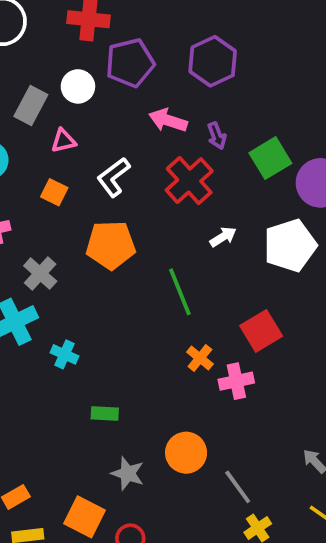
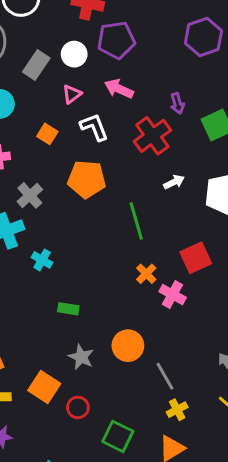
purple hexagon: (213, 61) -> (203, 37), moved
pink arrow: (168, 120) -> (119, 89), moved
pink triangle: (63, 141) -> (72, 94), moved, turned -30
white L-shape: (113, 177) -> (94, 127), turned 100
pink cross: (236, 381) -> (173, 295), turned 35

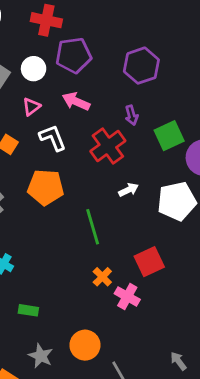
purple hexagon: (203, 37) -> (141, 66), moved

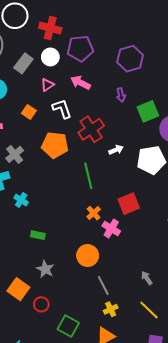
red cross: (46, 20) -> (50, 28), moved
red cross: (108, 146) -> (91, 129), moved
orange circle: (85, 345) -> (88, 256), moved

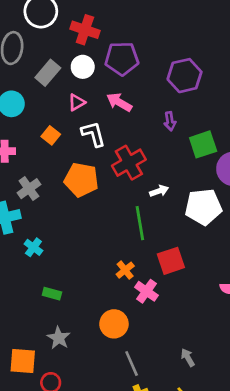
green line: (88, 176) -> (140, 223), moved
orange square: (18, 289) -> (23, 361), turned -35

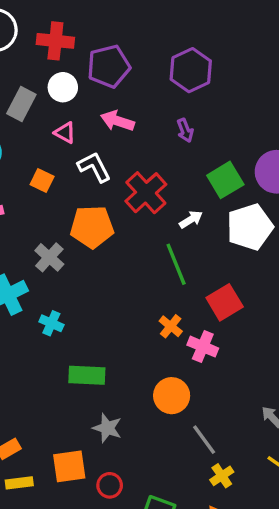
pink triangle: (77, 102) -> (65, 133), turned -48
green square: (203, 144) -> (225, 180), moved
gray cross: (29, 189) -> (49, 257), moved
green rectangle: (52, 294) -> (87, 375), size x1.5

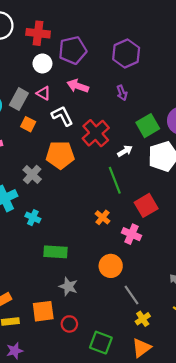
gray rectangle: (21, 104) -> (19, 99), moved
orange cross: (171, 326) -> (102, 217), moved

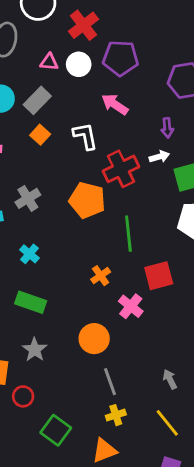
red cross: (38, 33) -> (84, 25), turned 30
pink triangle: (43, 93) -> (49, 62), moved, turned -40
white arrow: (125, 151) -> (159, 157), moved
orange pentagon: (60, 155) -> (87, 200), moved
cyan cross: (33, 218) -> (29, 254), moved

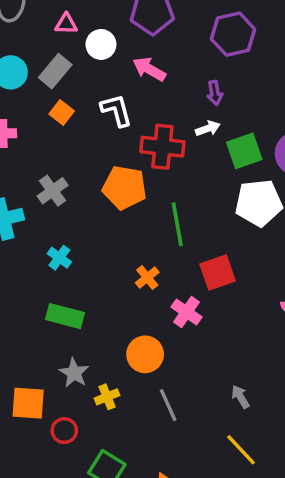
white circle: (79, 64) -> (101, 44), moved
red cross: (121, 169) -> (162, 147), turned 36
yellow cross: (116, 415) -> (107, 397), moved

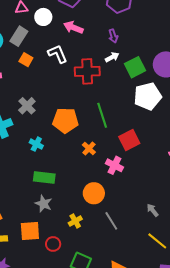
orange pentagon: (124, 188) -> (65, 120), moved
gray star: (74, 373) -> (44, 204), moved

